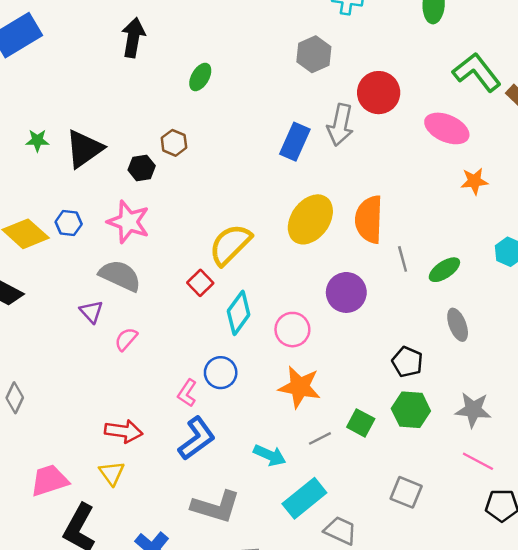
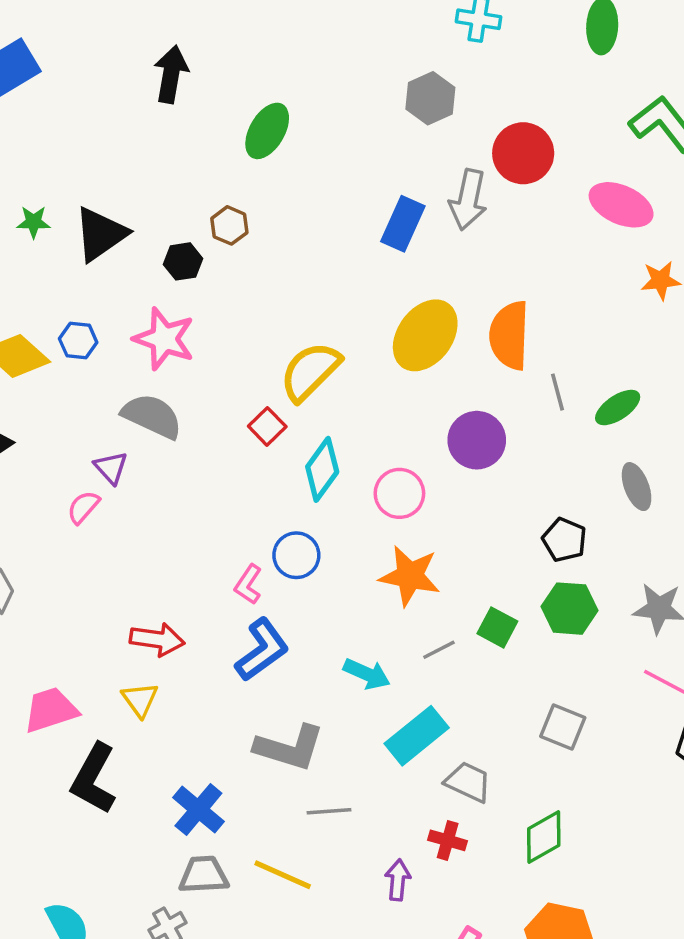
green ellipse: (200, 77) -> (267, 131), size x1.4
pink semicircle: (126, 339) -> (83, 507), moved

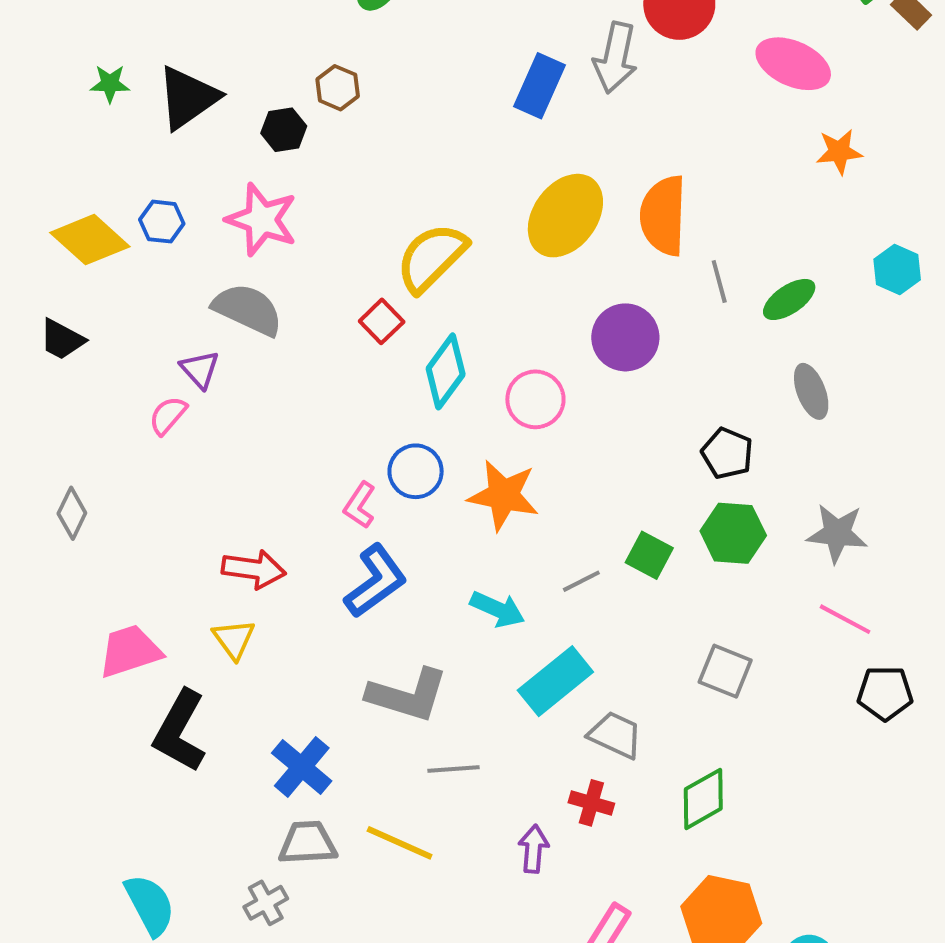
orange star: (410, 576) -> (503, 495), moved

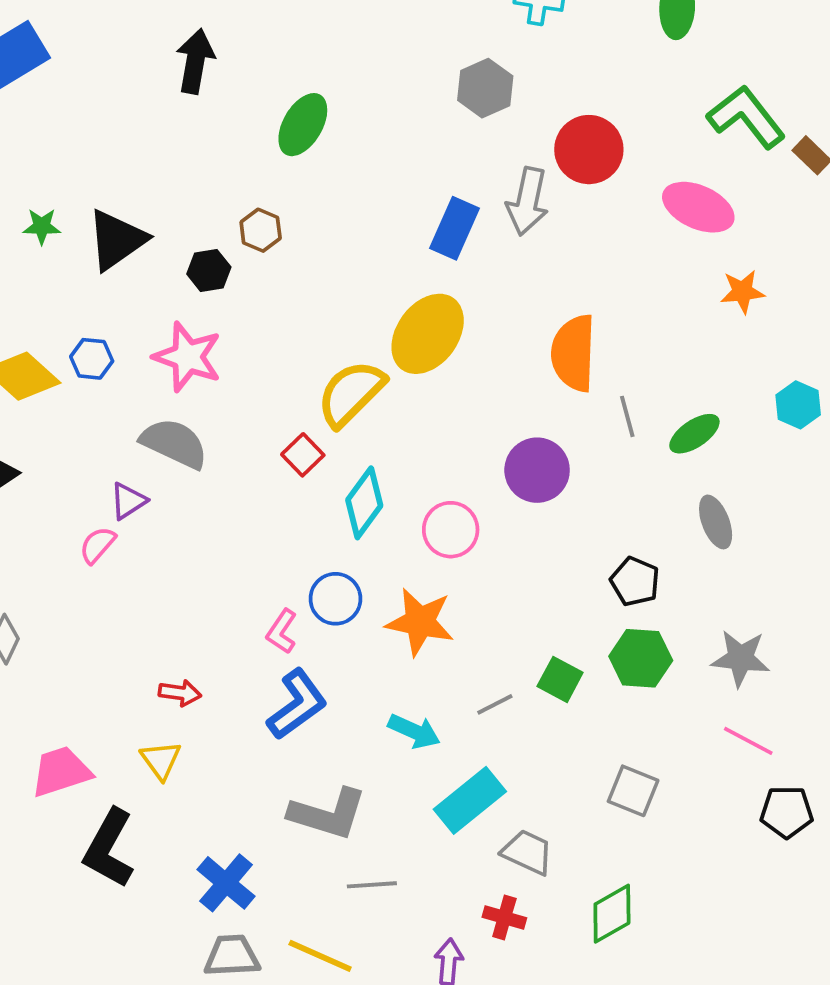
yellow ellipse: (565, 216) -> (428, 334), moved
purple triangle: (200, 369) -> (128, 501), turned 39
red arrow: (254, 569) -> (180, 693), size x0.7

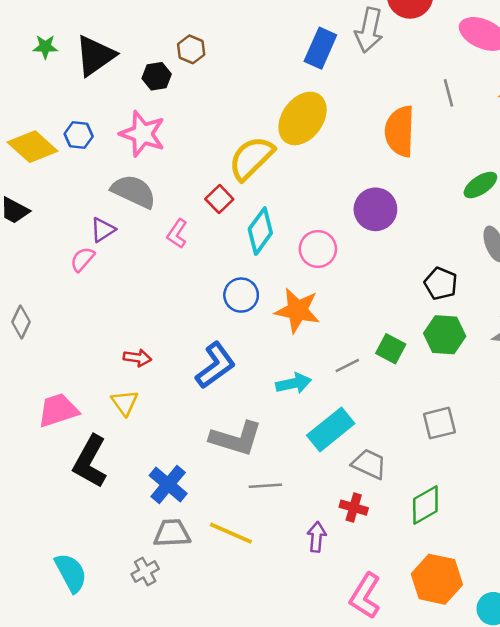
gray line: (627, 416) -> (448, 93), moved
pink L-shape: (282, 631) -> (177, 234), moved
cyan arrow: (414, 731) -> (294, 383), turned -36
gray square: (633, 791) -> (439, 423), turned -36

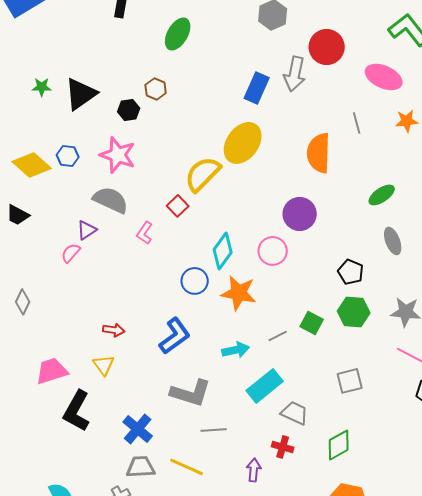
cyan diamond: (260, 231) -> (223, 251), moved
pink circle: (318, 249) -> (273, 251), moved

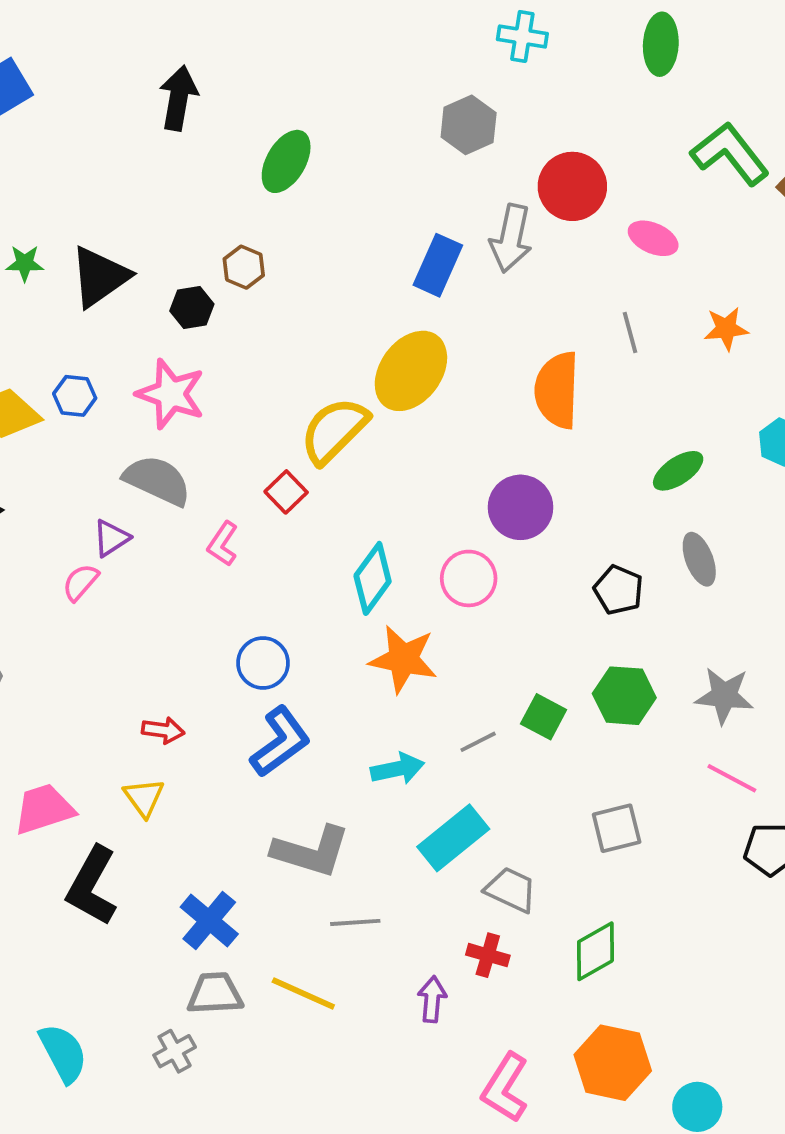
pink ellipse: (384, 77) -> (653, 238), moved, size x0.7
black pentagon: (351, 272) -> (619, 590), moved
blue circle: (195, 281) -> (263, 663), moved

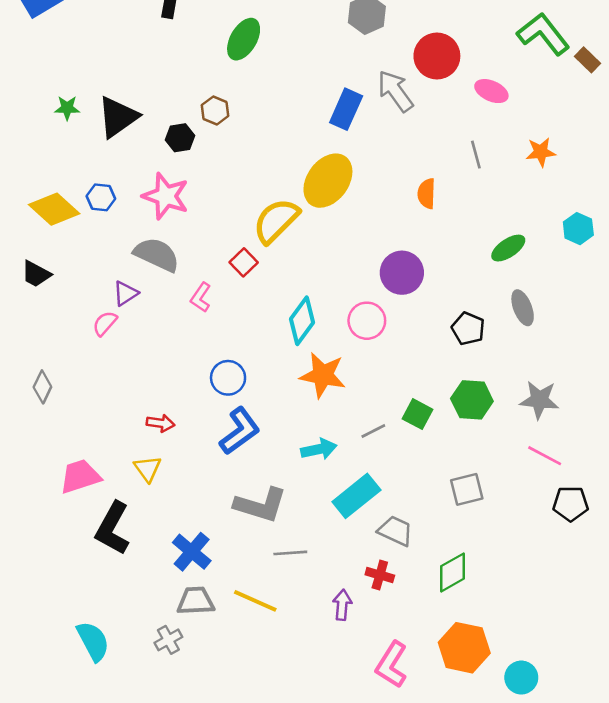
gray arrow: (511, 238) -> (395, 91), turned 132
orange semicircle: (557, 390) -> (427, 194), size x0.6

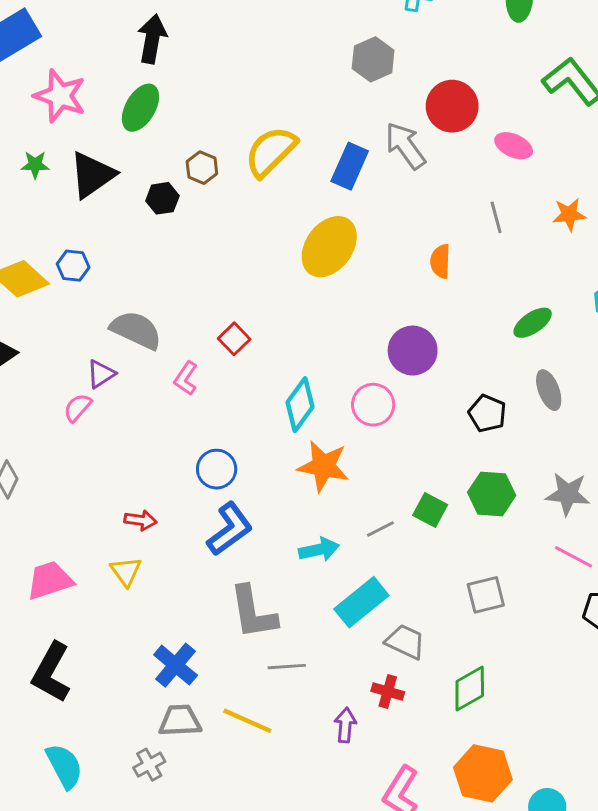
green ellipse: (244, 39) -> (140, 108), moved
pink star: (166, 196) -> (60, 96), moved
yellow semicircle: (276, 221) -> (271, 152), moved
gray L-shape: (260, 505) -> (253, 612), turned 64
black L-shape: (113, 528) -> (51, 672), moved

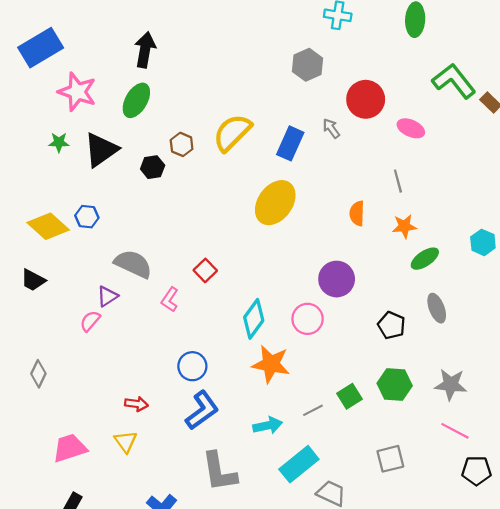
gray arrow: (405, 146) -> (331, 128), size x0.6
orange star: (569, 214) -> (404, 226), moved
green square: (430, 510) -> (349, 396), turned 30

